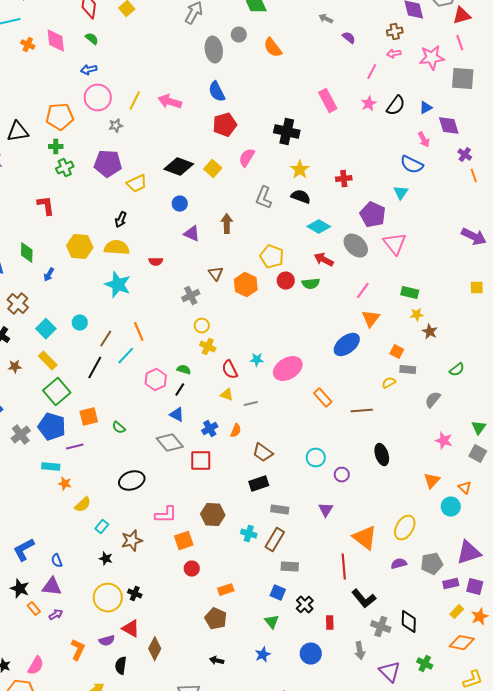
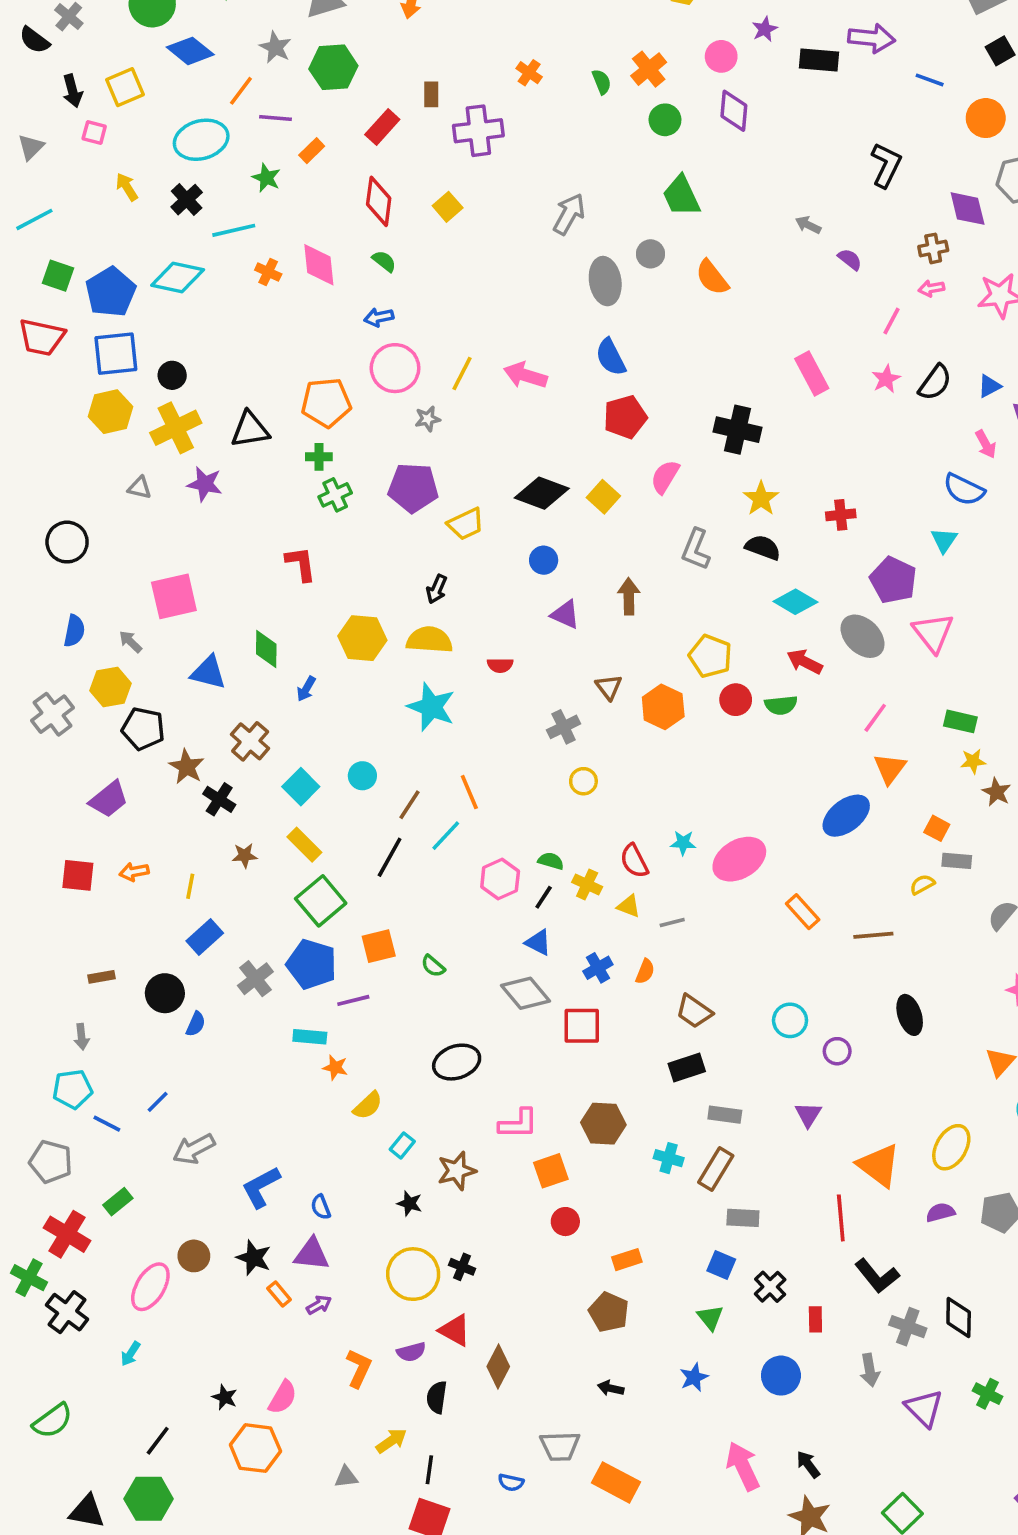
yellow cross: (208, 347) -> (587, 884), moved

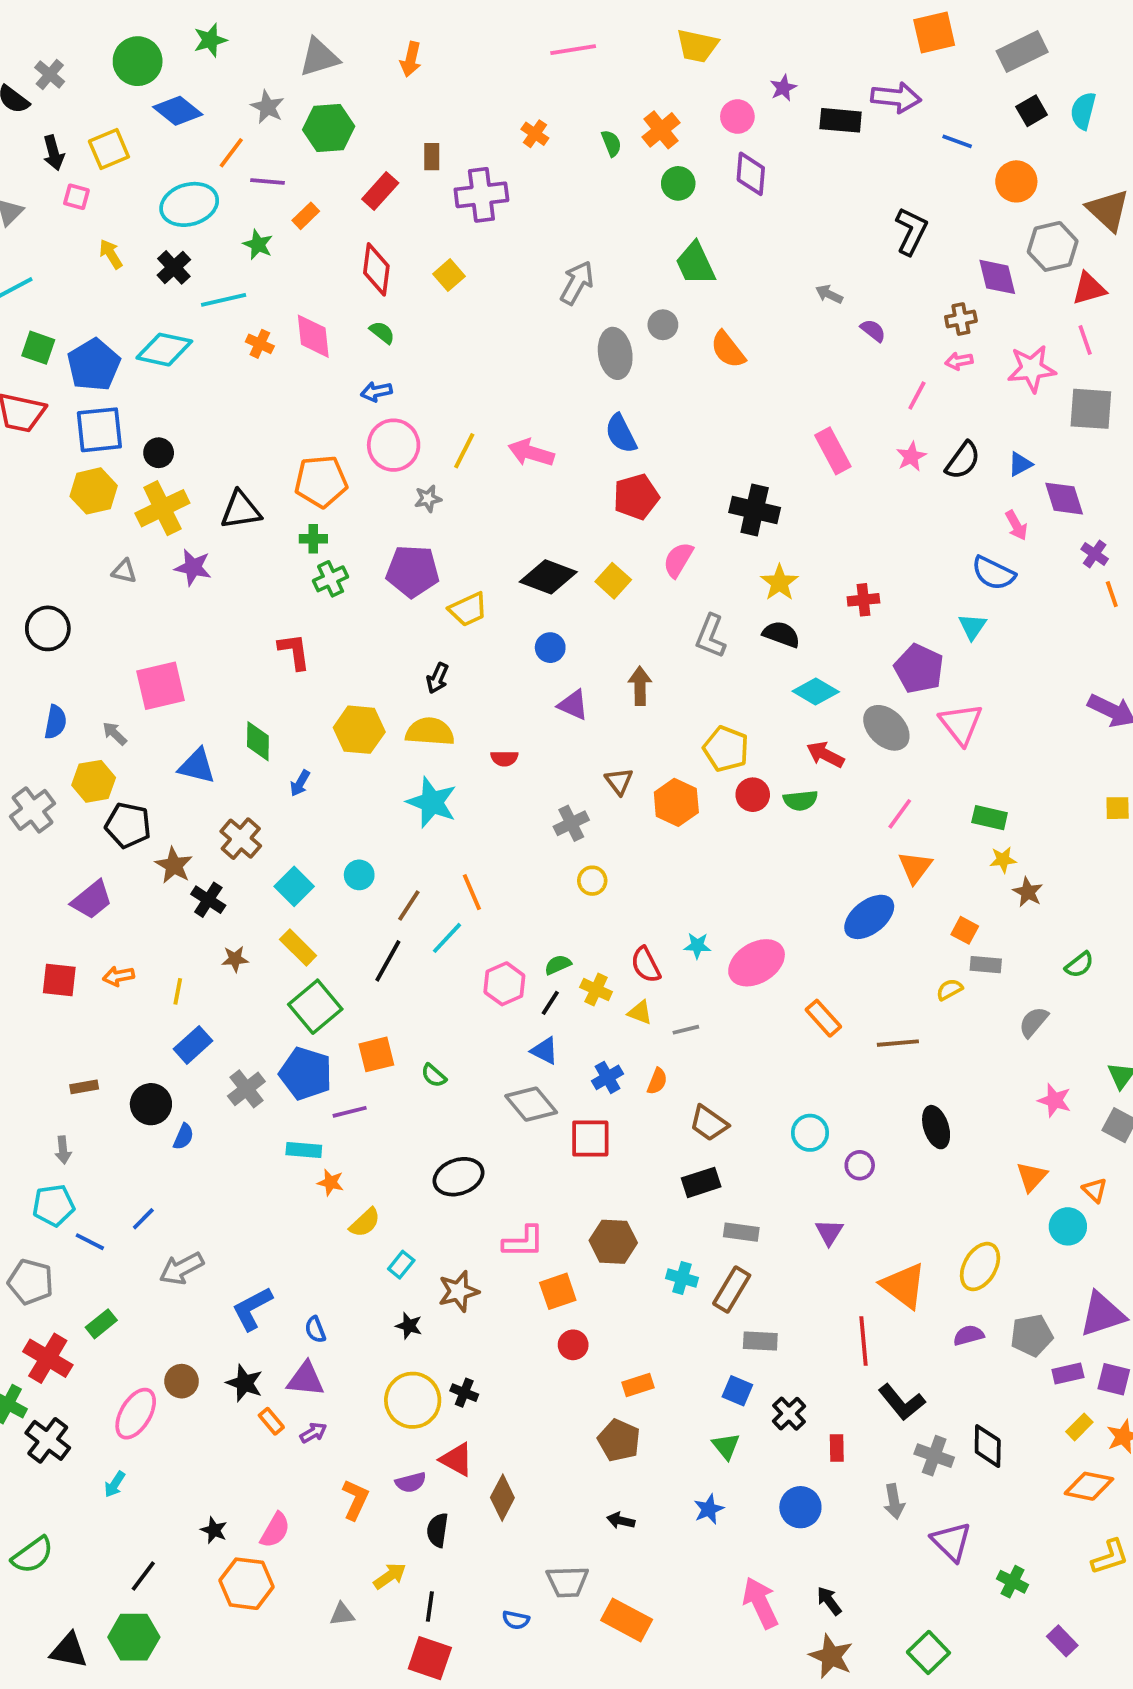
green semicircle: (551, 861) -> (558, 965), turned -40
green cross: (988, 1394) -> (1012, 1582), moved

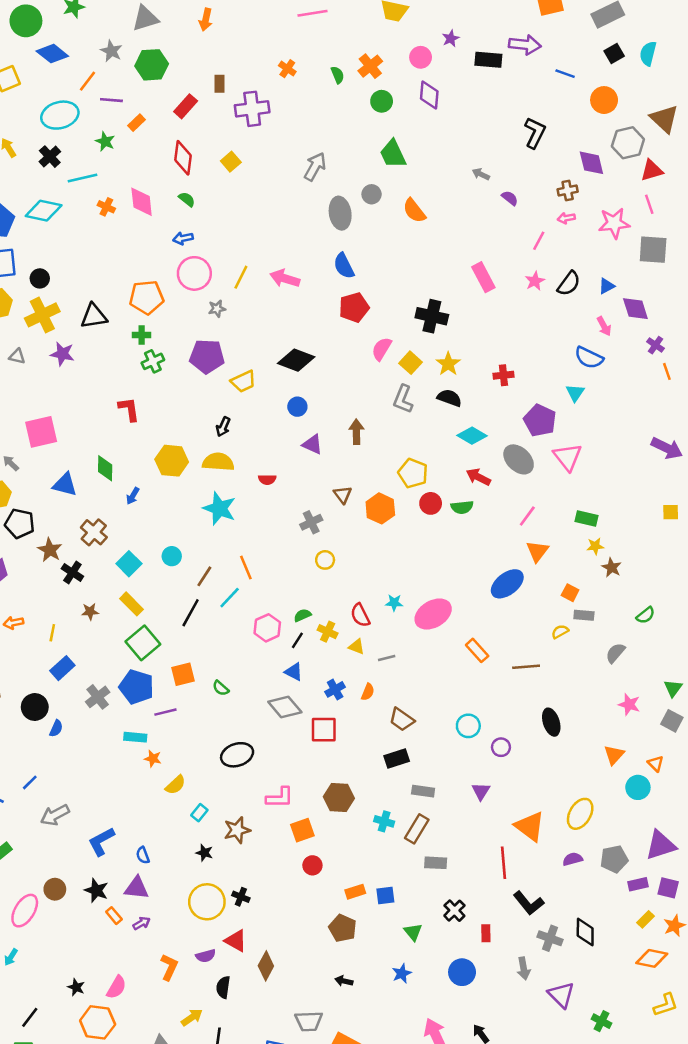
yellow square: (613, 581) -> (410, 363), moved
blue square: (737, 1391) -> (385, 896), moved, turned -30

